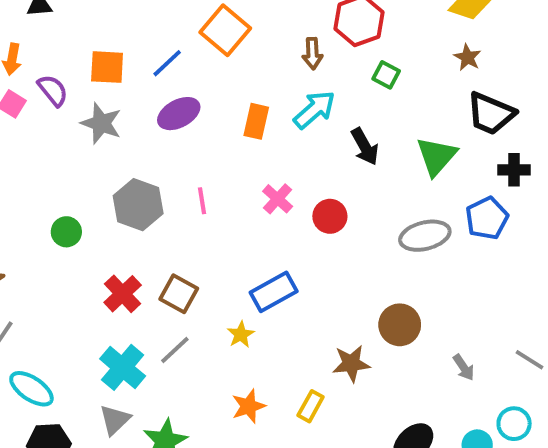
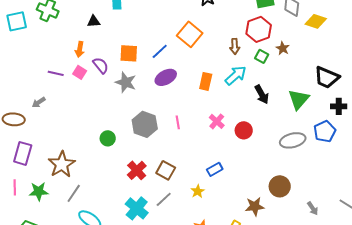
brown star: (467, 57) -> (283, 48), moved
green square: (386, 75) -> (262, 56), moved
blue rectangle: (274, 292) -> (215, 169), size x0.7

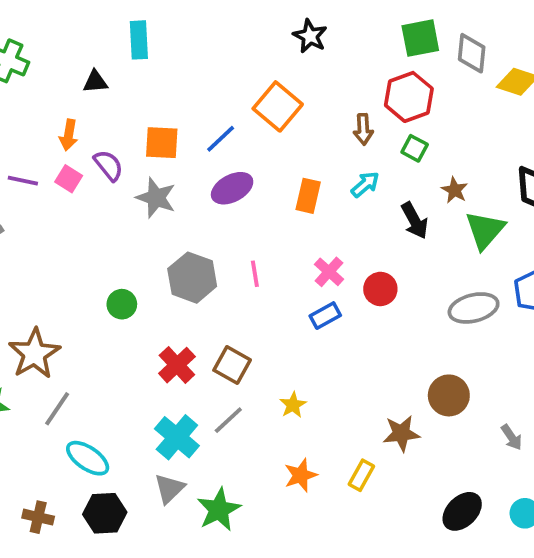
brown star: (283, 48) -> (455, 190), moved
cyan arrow: (236, 75) -> (365, 184), size x0.7
blue rectangle: (215, 169) -> (325, 316), moved

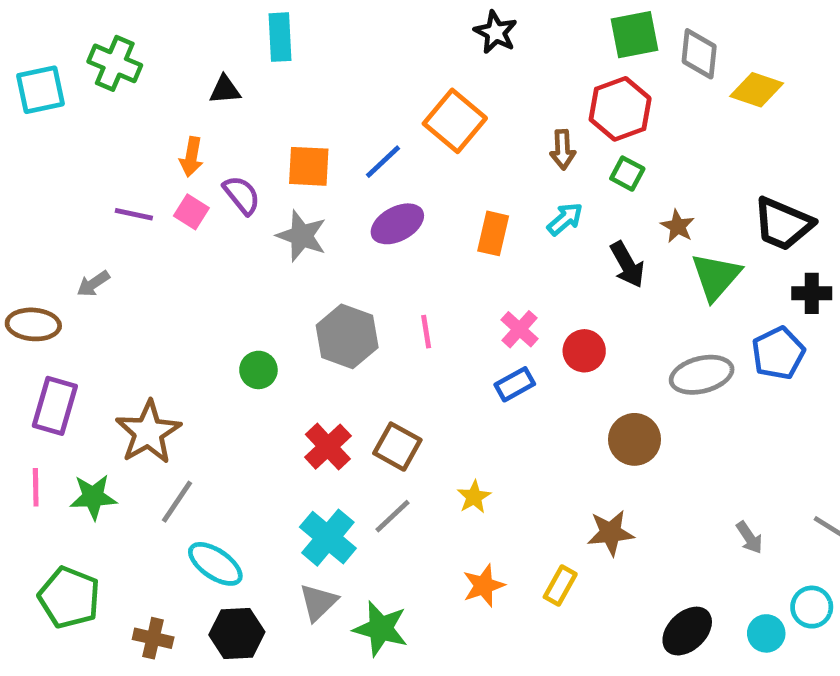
brown circle: (449, 395) -> (634, 439), moved
green star: (219, 509) -> (381, 629), turned -30

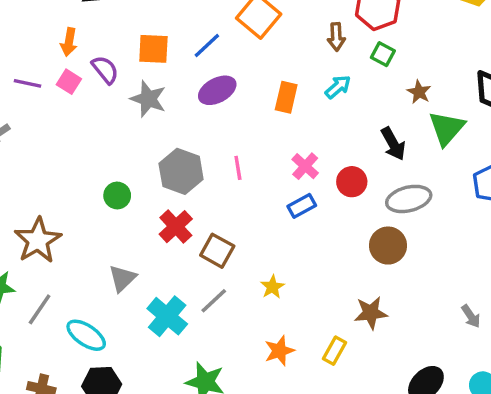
black arrow: (627, 265) -> (393, 144), moved
gray ellipse: (702, 375) -> (409, 199), moved
red cross: (328, 447) -> (176, 227), moved
gray line: (177, 502) -> (40, 309), moved
gray triangle: (318, 602) -> (122, 278), moved

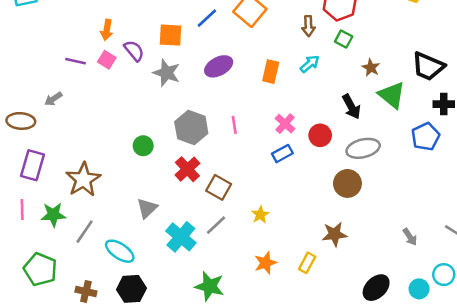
blue line: (207, 45) -> (207, 18), moved
green triangle: (447, 128) -> (392, 95), turned -32

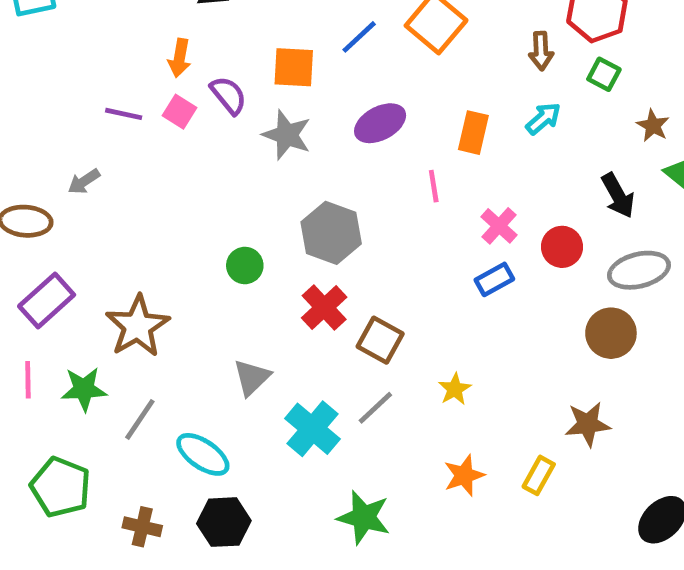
pink line: (234, 125) -> (434, 186), moved
purple rectangle: (33, 165) -> (47, 300), turned 32

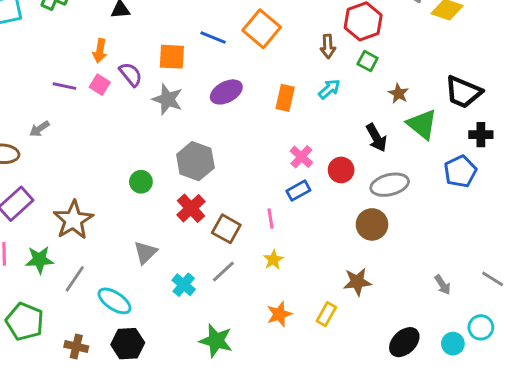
blue line: (359, 37) -> (213, 38), turned 65
pink line: (434, 186) -> (270, 219), moved
cyan cross: (312, 429) -> (184, 285), size x0.7

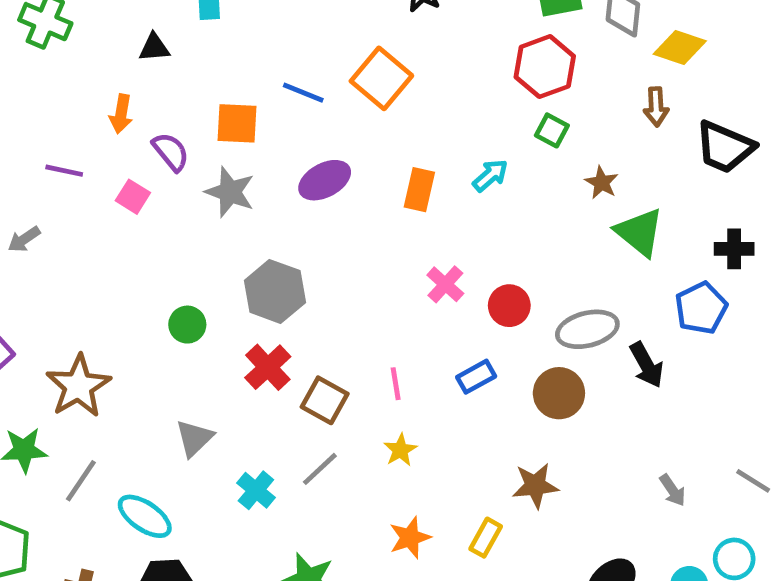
brown arrow: (328, 46) -> (656, 107), moved
pink square: (100, 85) -> (133, 197), moved
black trapezoid: (463, 92) -> (725, 147), moved
black arrow: (376, 138) -> (647, 365), moved
blue rectangle: (298, 191) -> (476, 377), moved

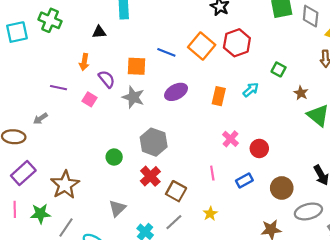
red hexagon: (545, 67) -> (237, 43), moved
gray ellipse: (587, 329) -> (308, 211), moved
pink line: (396, 384) -> (212, 173), moved

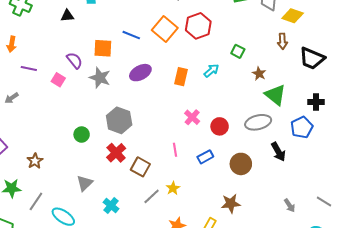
orange arrow: (84, 62) -> (12, 44), moved
brown star: (65, 185) -> (35, 161), size x0.6
gray ellipse: (308, 211) -> (258, 122), moved
gray line: (174, 222) -> (152, 196), moved

